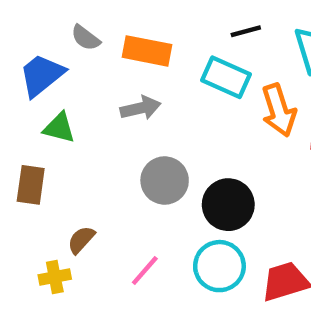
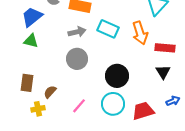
cyan rectangle: (226, 77) -> (108, 29), moved
green triangle: (59, 128) -> (31, 41), moved
gray circle: (165, 180) -> (77, 59), moved
brown rectangle: (31, 185) -> (27, 83), moved

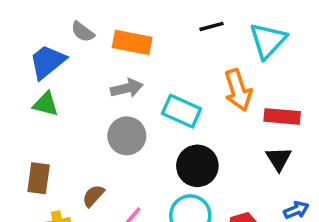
cyan rectangle: (108, 29) -> (182, 111), moved
brown semicircle: (50, 92) -> (93, 196), moved

